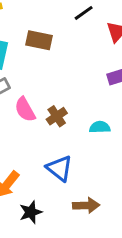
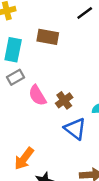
blue triangle: (59, 168) -> (75, 129), moved

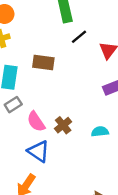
blue triangle: (75, 129) -> (39, 151), moved

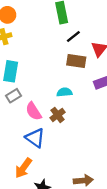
brown rectangle: (43, 63) -> (76, 61), moved
cyan semicircle: (100, 132) -> (64, 92), moved

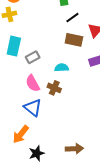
gray rectangle: (14, 96) -> (33, 57), moved
brown cross: (58, 115) -> (54, 88), turned -32

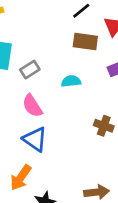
brown cross: (54, 88) -> (104, 126), moved

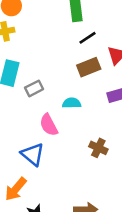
brown rectangle: (85, 42) -> (89, 67), turned -35
pink semicircle: (32, 106) -> (49, 125), moved

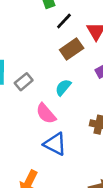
cyan semicircle: (72, 103) -> (63, 87), turned -36
blue triangle: (33, 154) -> (55, 144), moved

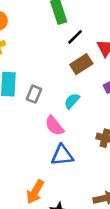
gray rectangle: (24, 82) -> (34, 94), turned -30
blue triangle: (55, 144) -> (62, 155), turned -35

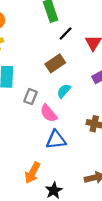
brown rectangle: (81, 64) -> (55, 63), moved
gray rectangle: (34, 94) -> (31, 97), moved

